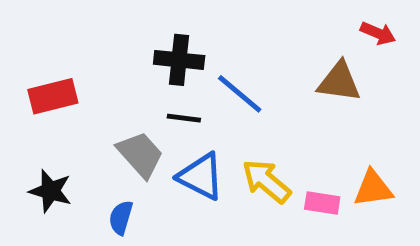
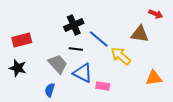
black cross: (179, 60) -> (74, 25), turned -30
yellow arrow: (266, 181) -> (121, 56), moved
black star: (50, 191) -> (18, 68), moved
pink rectangle: (322, 203) -> (103, 86), moved

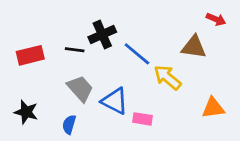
black line: (76, 49) -> (75, 50), moved
black star: (18, 68) -> (26, 112), moved

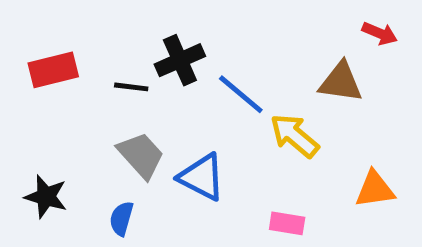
red rectangle: (30, 55) -> (53, 70), moved
pink rectangle: (143, 119) -> (287, 223), moved

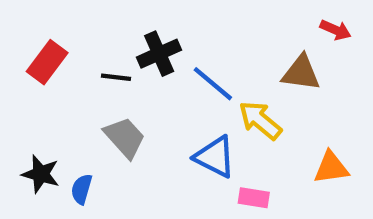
red rectangle: (53, 70) -> (47, 62), turned -39
blue triangle: (202, 177) -> (215, 157), moved
blue semicircle: (121, 219) -> (82, 189), moved

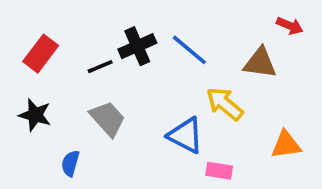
black line: (116, 77) -> (100, 67), turned -30
blue line: (213, 84) -> (189, 50), moved
black star: (41, 174) -> (35, 115), moved

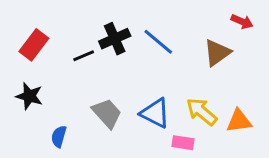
brown triangle: (260, 63) -> (217, 53), turned -44
yellow arrow: (225, 104) -> (202, 112), moved
gray trapezoid: (108, 119) -> (107, 113), moved

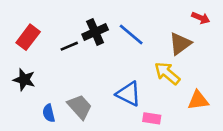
yellow arrow: (202, 112) -> (167, 73), moved
gray trapezoid: (107, 113) -> (80, 107), moved
blue semicircle: (59, 136) -> (49, 113), turned -30

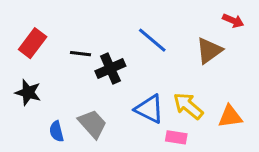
black cross: (95, 32) -> (110, 69), moved
black line: (69, 46) -> (80, 54), turned 30
yellow arrow: (167, 73) -> (188, 106), moved

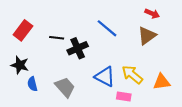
red arrow: (233, 21) -> (152, 14), moved
blue semicircle: (57, 131) -> (32, 84), moved

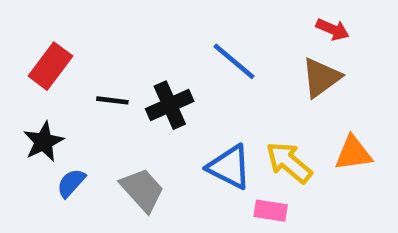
black line: (57, 38) -> (112, 100), moved
black star: (20, 65) -> (44, 142), turned 30
orange triangle: (162, 82) -> (353, 153), moved
blue semicircle: (32, 84) -> (71, 183), turned 56

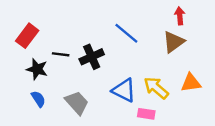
red arrow: (333, 29) -> (180, 16), turned -119
black star: (44, 142) -> (37, 69), moved, turned -30
blue semicircle: (71, 183) -> (38, 99), turned 105

